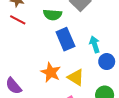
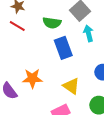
cyan arrow: (95, 44) -> (88, 33), moved
orange star: (51, 72) -> (32, 78), moved, turned -30

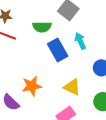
cyan arrow: (88, 33) -> (80, 41), moved

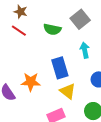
blue rectangle: (58, 50) -> (60, 68), moved

